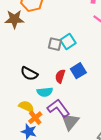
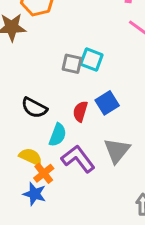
cyan square: (68, 41) -> (91, 60), turned -35
cyan semicircle: (45, 92) -> (58, 135), turned -63
gray triangle: (70, 122) -> (117, 151), moved

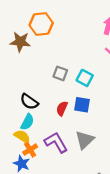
cyan square: (91, 60) -> (85, 78), moved
blue square: (107, 103) -> (82, 105), turned 35
cyan semicircle: (58, 135) -> (27, 122), moved

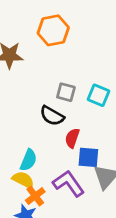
orange hexagon: (41, 24) -> (53, 30), moved
black semicircle: (29, 102) -> (52, 116), moved
blue square: (82, 105) -> (88, 157), moved

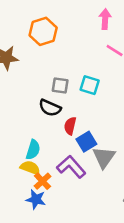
blue square: (88, 157) -> (86, 142), turned -30

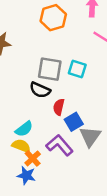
orange hexagon: (43, 31) -> (53, 18), moved
gray square: (60, 85) -> (50, 69), size x1.5
cyan semicircle: (33, 150) -> (24, 129), turned 36

